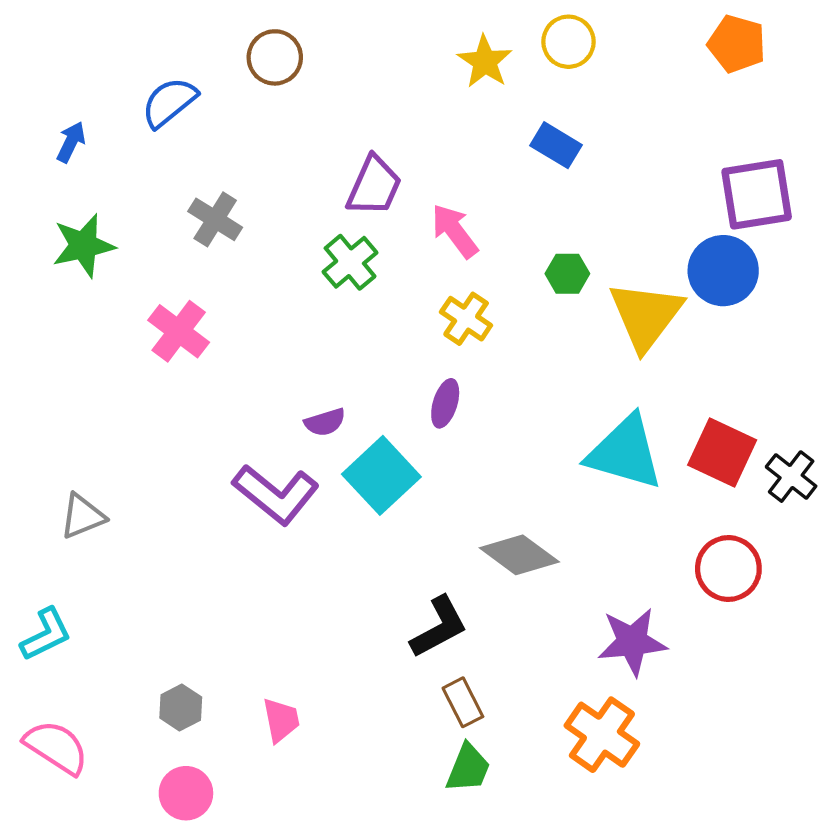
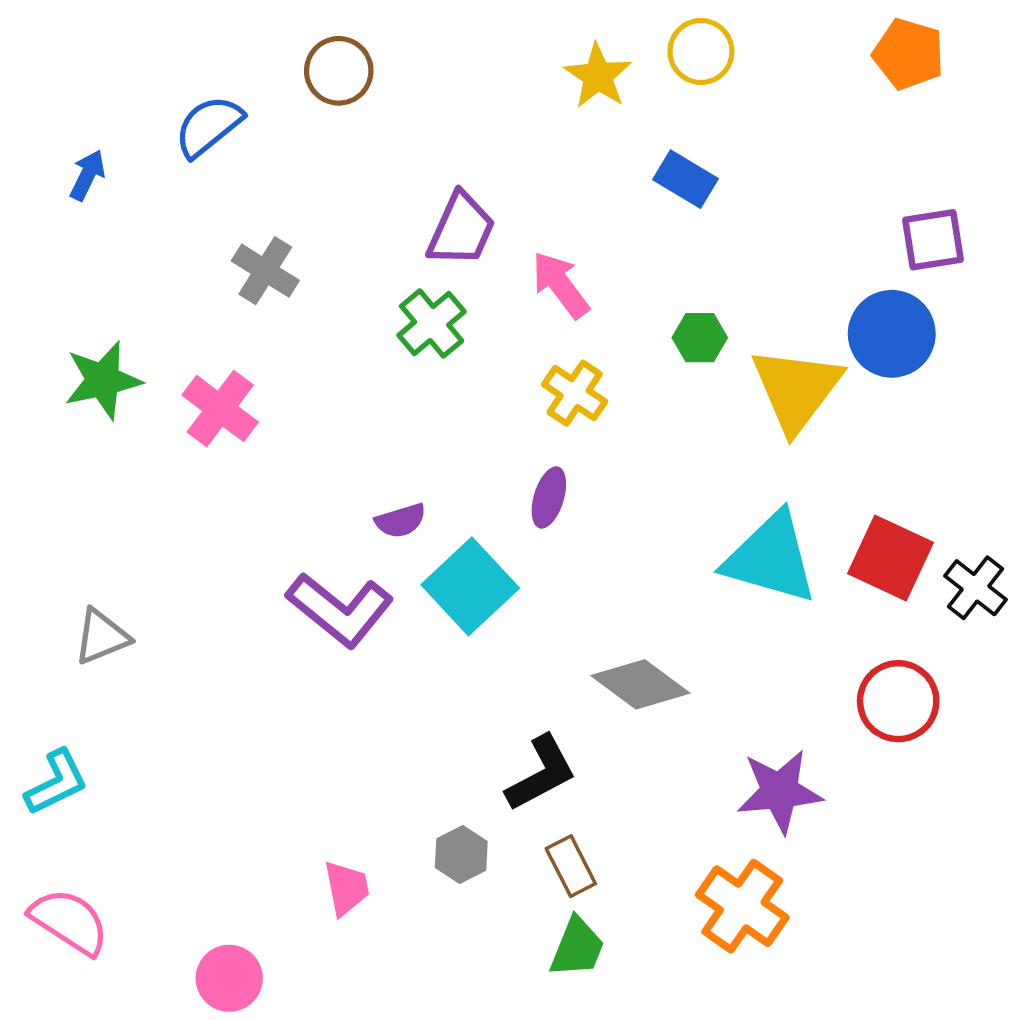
purple square: (757, 194) -> (933, 240), size x0.7
green star: (84, 246) -> (103, 380), moved
gray hexagon: (181, 708) -> (461, 855), moved

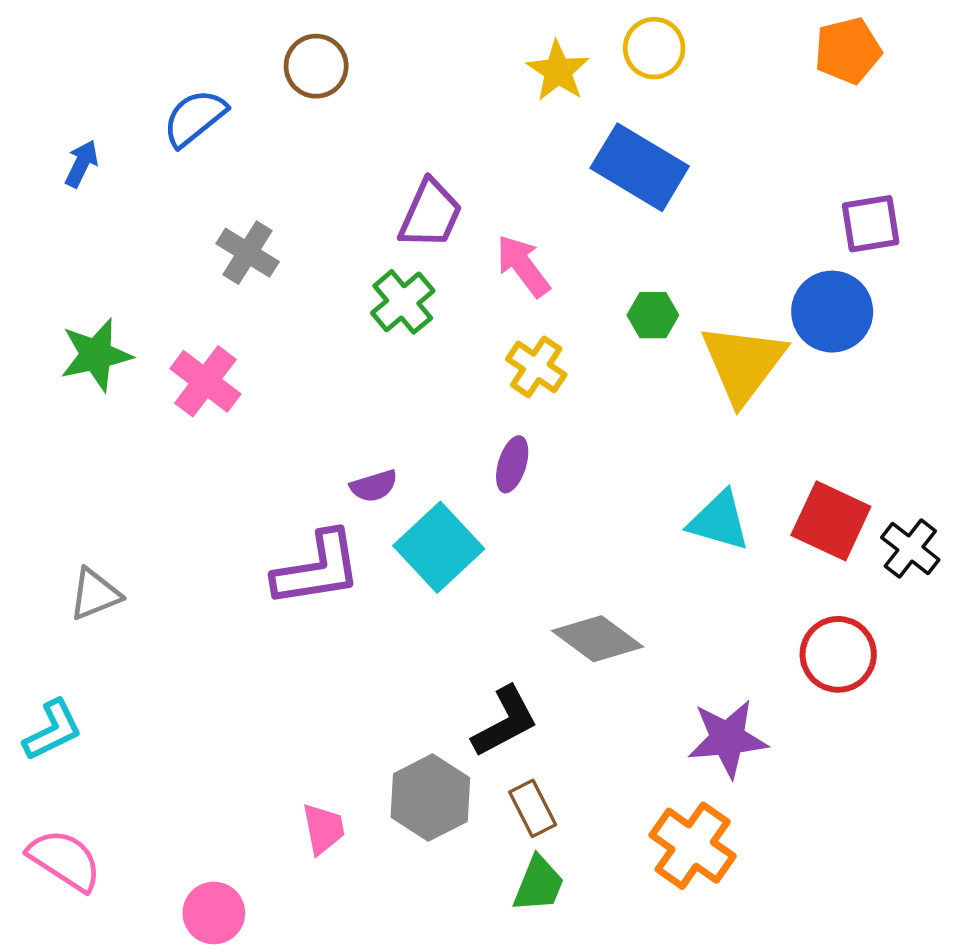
orange pentagon: (909, 54) -> (848, 51), turned -30
blue rectangle: (686, 179) -> (640, 167), size x1.6
cyan triangle: (771, 558) -> (719, 521), size x0.7
purple L-shape: (340, 610) -> (317, 569), turned -48
gray hexagon: (461, 855) -> (430, 798), size x1.6

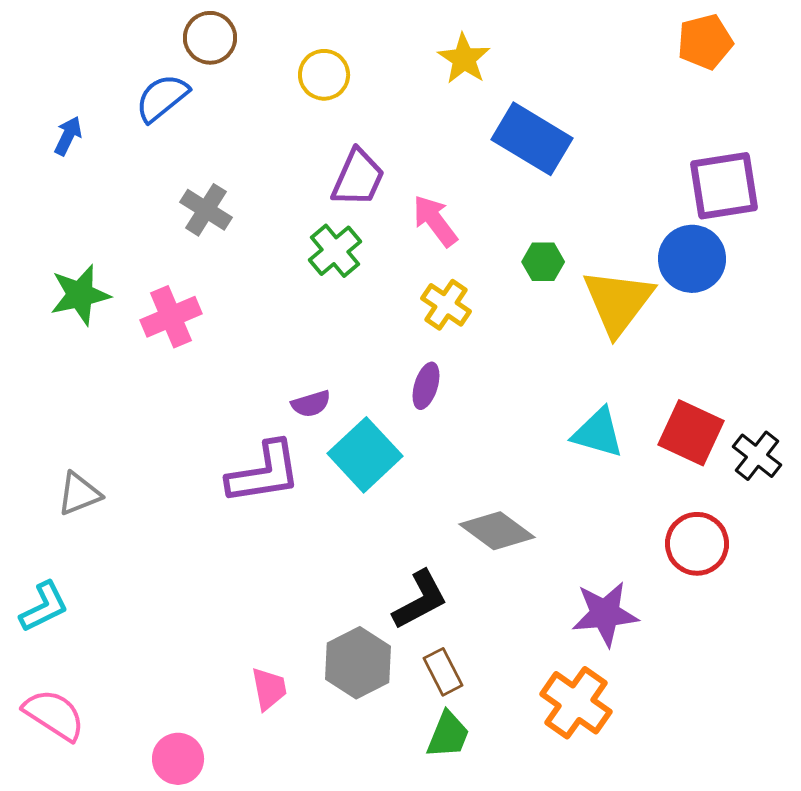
yellow circle: (654, 48) -> (324, 75), moved
brown circle: (316, 66) -> (210, 38), moved
purple square: (871, 224) -> (724, 186), size x1.4
pink cross: (205, 381) -> (171, 317), turned 30

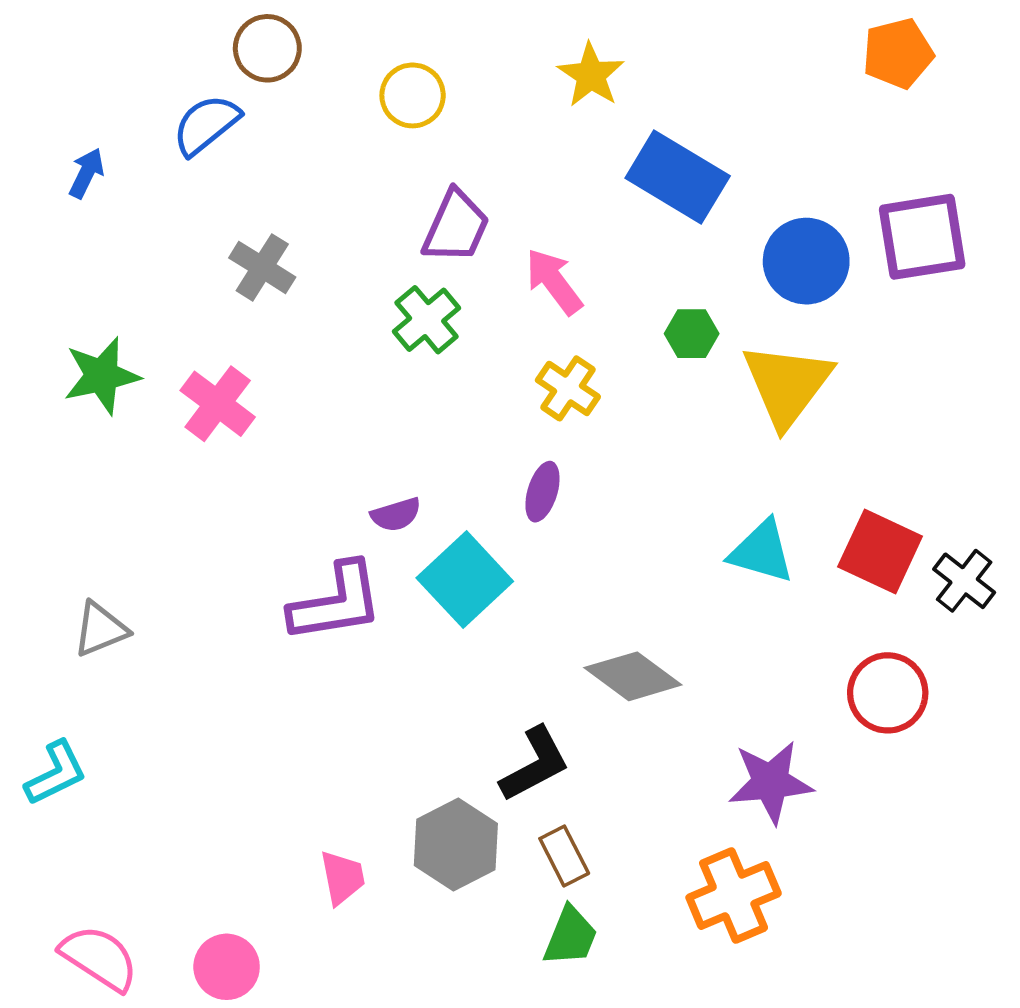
blue circle: (692, 259) -> (806, 261), moved
pink cross: (171, 317) -> (218, 404), turned -30
orange cross: (576, 703) -> (734, 895), turned 32
pink semicircle: (54, 715) -> (99, 958), moved

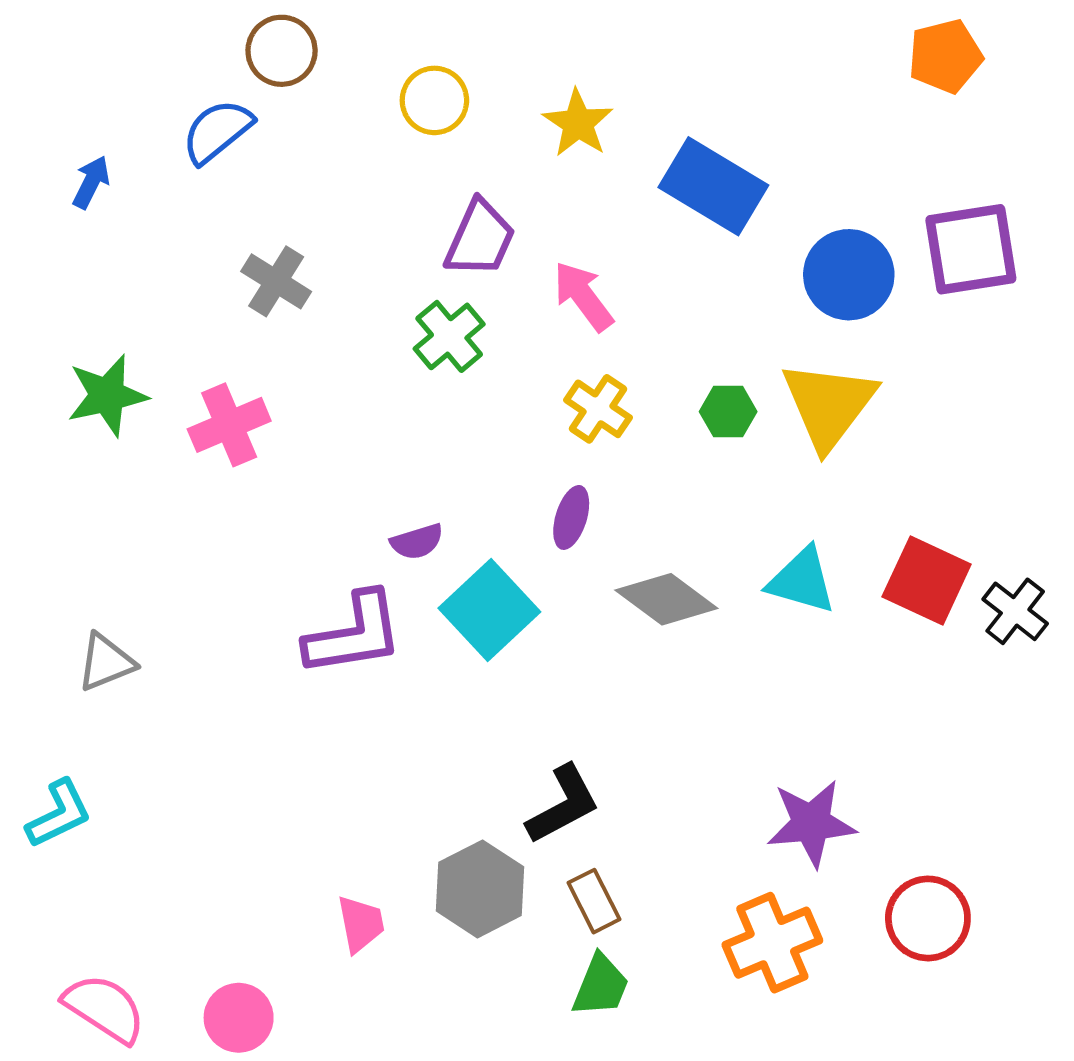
yellow star: (591, 75) -> (578, 123), moved
green hexagon: (692, 334) -> (728, 412), moved
pink cross: (218, 404) -> (229, 425), turned 30
gray diamond: (633, 676) -> (666, 599), moved
red circle: (888, 693) -> (928, 918), moved

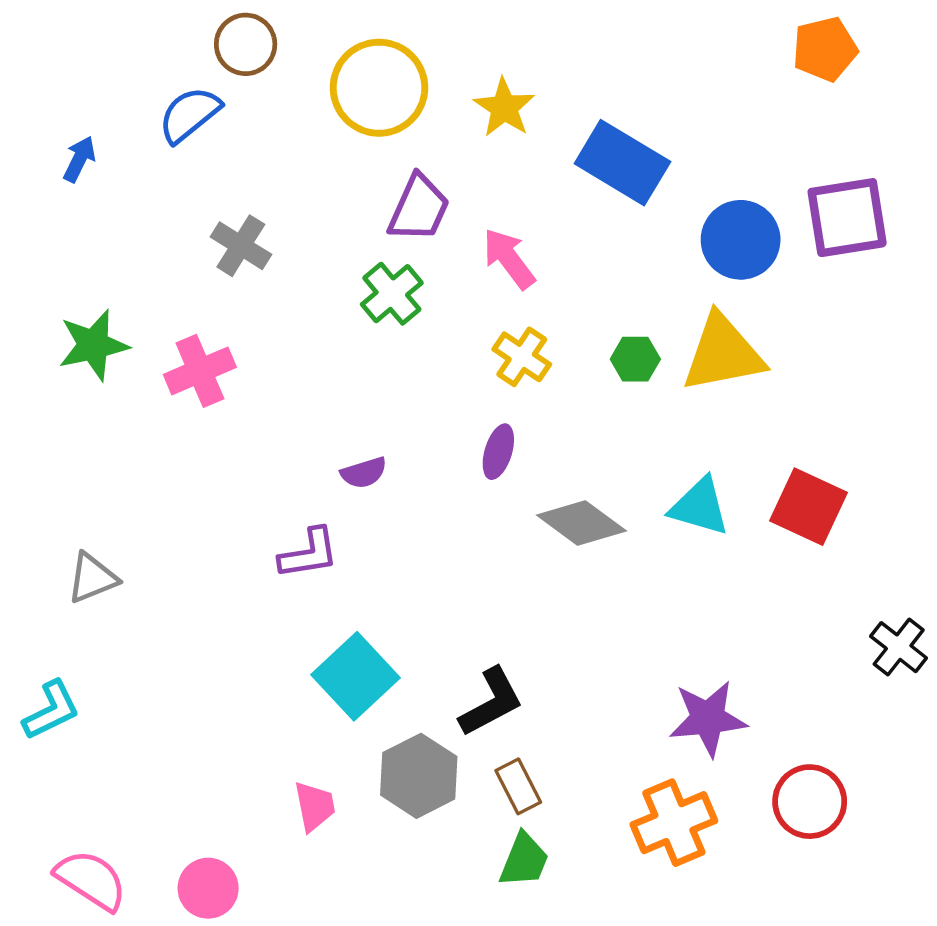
yellow circle: (434, 100) -> (379, 88), size x1.6
yellow triangle: (829, 405) -> (723, 353), turned 42
cyan square: (489, 610) -> (356, 676), moved
black cross: (1015, 611) -> (899, 647), moved
purple L-shape: (354, 634) -> (309, 553), size x0.7

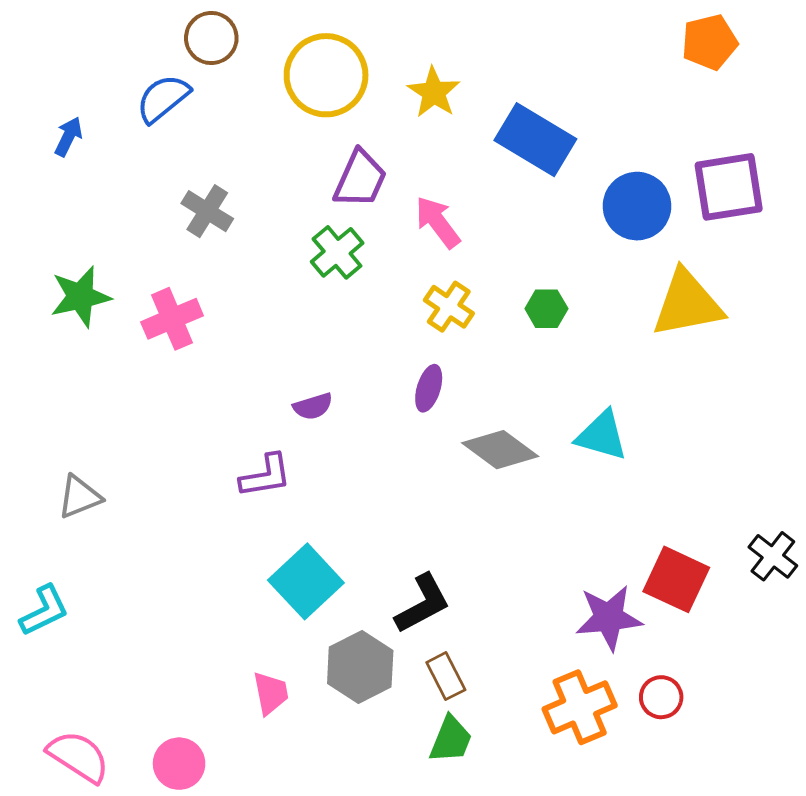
yellow triangle: (723, 353) -> (687, 304), moved
red square: (808, 507) -> (676, 579), moved
red circle: (810, 802) -> (661, 697), moved, size x0.7

